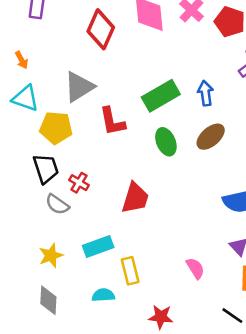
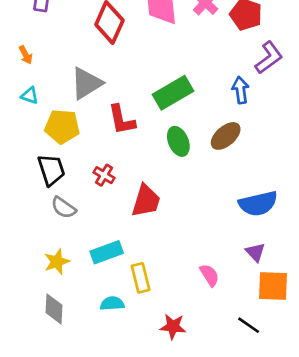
blue arrow: (206, 93) -> (240, 90), moved
cyan triangle: (25, 98) -> (30, 95), size x0.6
red cross: (79, 183) -> (104, 175), moved

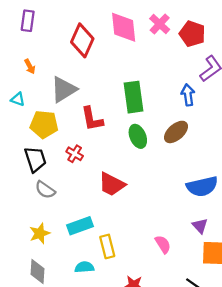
orange arrow: (26, 55) -> (30, 67), moved
green rectangle: (173, 93) -> (133, 97), turned -68
red cross: (104, 175) -> (75, 154), moved
red trapezoid: (146, 201) -> (112, 184), turned 100

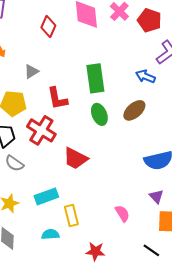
red diamond: (82, 40) -> (48, 26), size x0.7
gray triangle: (64, 89) -> (31, 71), size x0.6
blue arrow: (188, 95) -> (145, 76), turned -60
red cross: (75, 154) -> (41, 130), size x1.8

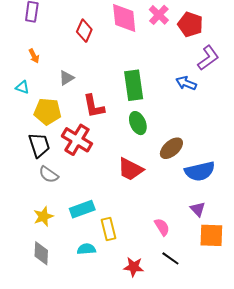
brown ellipse: (134, 110) -> (171, 148), moved
red trapezoid: (75, 158) -> (131, 169), moved
black line: (151, 250) -> (170, 258), moved

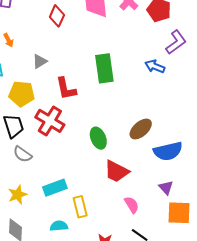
green ellipse: (138, 123) -> (98, 138), moved
red trapezoid: (131, 169) -> (116, 171), moved

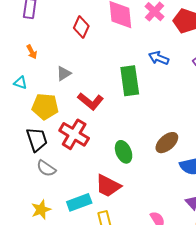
blue arrow: (155, 66) -> (159, 58), moved
red L-shape: (66, 89) -> (91, 101), turned -40
red trapezoid: (116, 171) -> (108, 186), moved

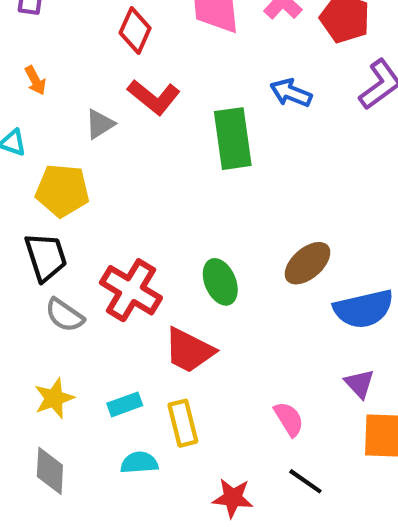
red L-shape: (91, 101) -> (154, 97), moved
red cross: (74, 134) -> (131, 290), moved
cyan rectangle: (79, 202) -> (125, 404), moved, size x0.7

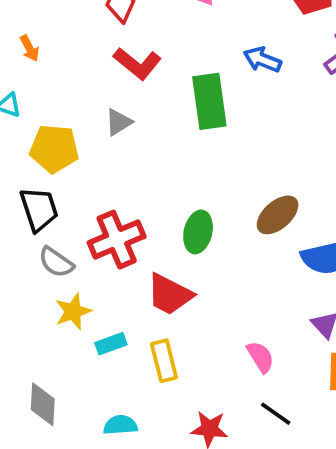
gray triangle: (100, 124) -> (119, 122), moved
green ellipse: (220, 282) -> (198, 232), turned 36
red cross: (131, 290) -> (117, 240), turned 36
yellow star: (54, 398) -> (73, 311), moved
cyan semicircle: (139, 463) -> (120, 425), moved

